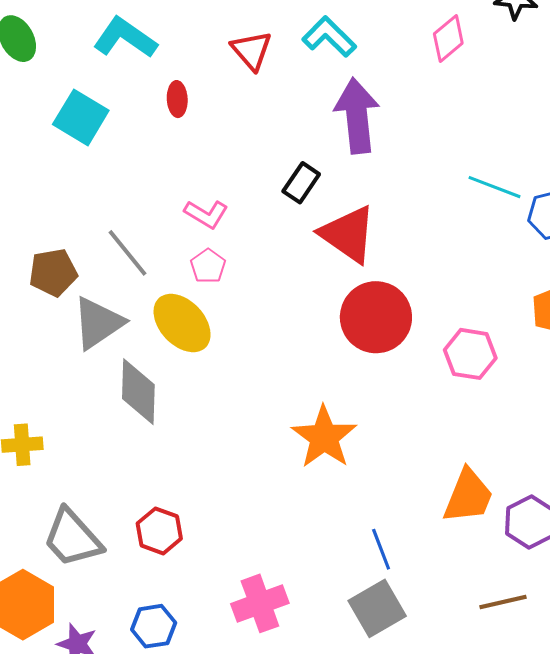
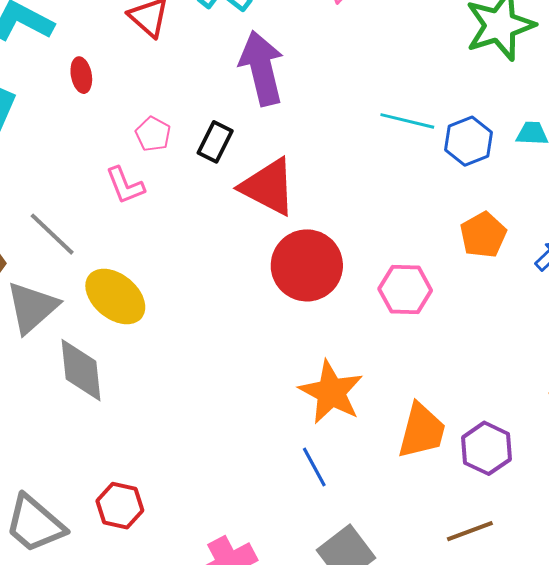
pink L-shape: (206, 214) -> (125, 185), turned 45
pink pentagon: (208, 266) -> (153, 134), moved
orange star: (324, 437) -> (331, 392), moved
blue line: (381, 549) -> (314, 467), moved

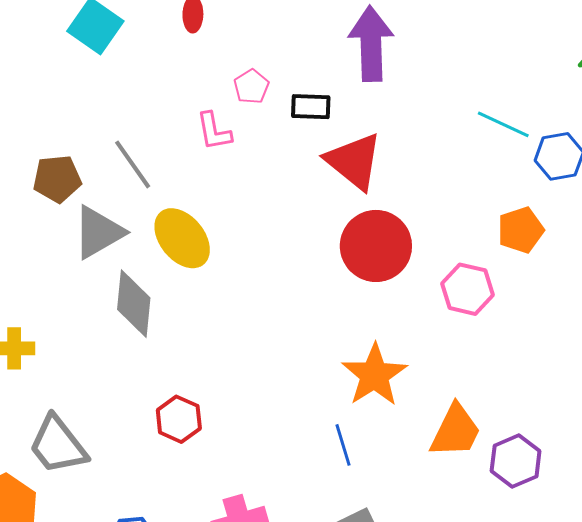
black rectangle: (215, 142) -> (311, 107), turned 54
orange pentagon: (483, 235) -> (521, 230), moved
red hexagon: (120, 506) -> (179, 419), moved

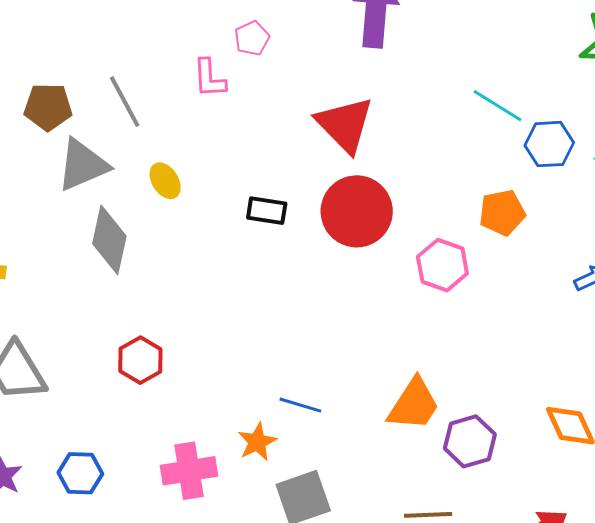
black rectangle: (311, 107) -> (267, 211), moved
yellow ellipse: (182, 238) -> (165, 181), size x0.6
orange star: (374, 375) -> (257, 442), moved, size x0.6
blue line: (343, 445) -> (300, 405), turned -63

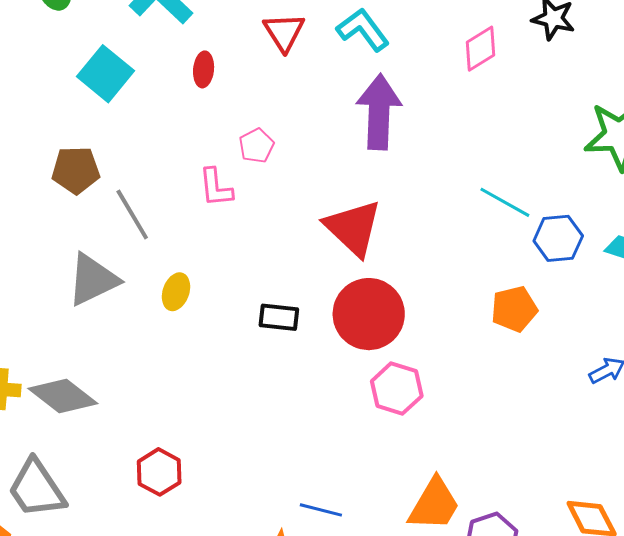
brown pentagon: (48, 107) -> (76, 170), moved
yellow ellipse: (165, 181) -> (176, 292), turned 54
gray diamond: (109, 240) -> (63, 396), moved, turned -62
pink hexagon: (442, 265) -> (397, 389), moved

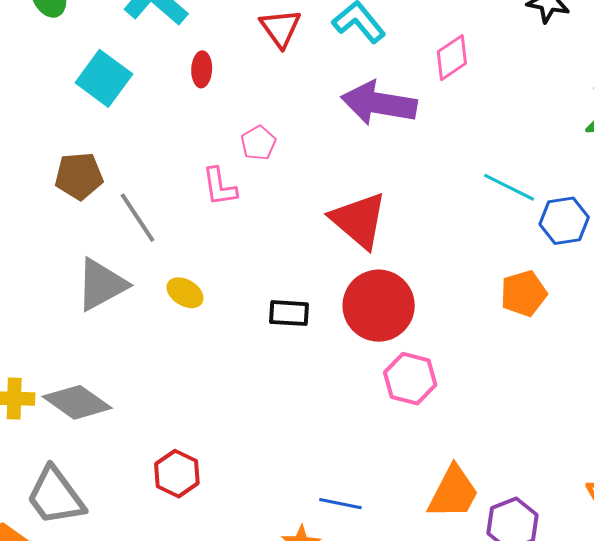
pink diamond: (481, 49) -> (452, 58), moved
purple arrow: (379, 112) -> (379, 103), turned -80
yellow ellipse: (176, 292) -> (185, 293), turned -75

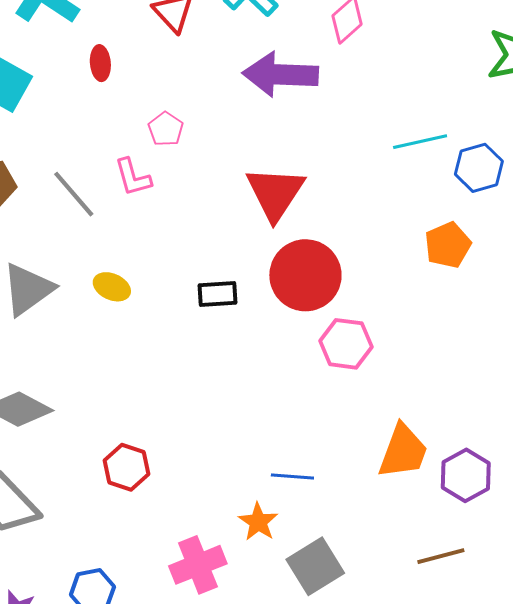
cyan line: (509, 187) -> (420, 142), turned -32
gray line: (137, 218) -> (74, 194), moved
red triangle: (359, 220) -> (275, 193), turned 30

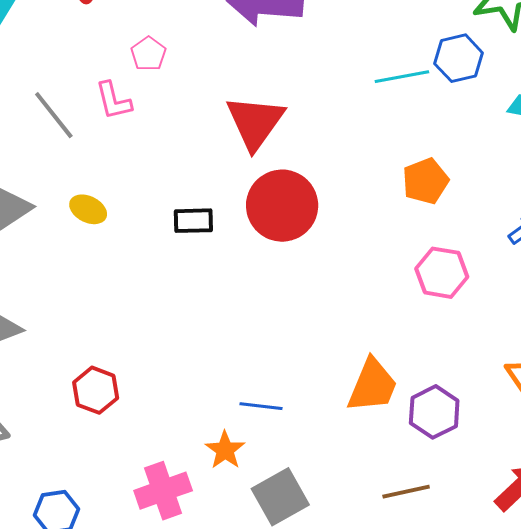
blue hexagon: (479, 168) -> (459, 58), moved
pink hexagon: (346, 344) -> (442, 273), moved

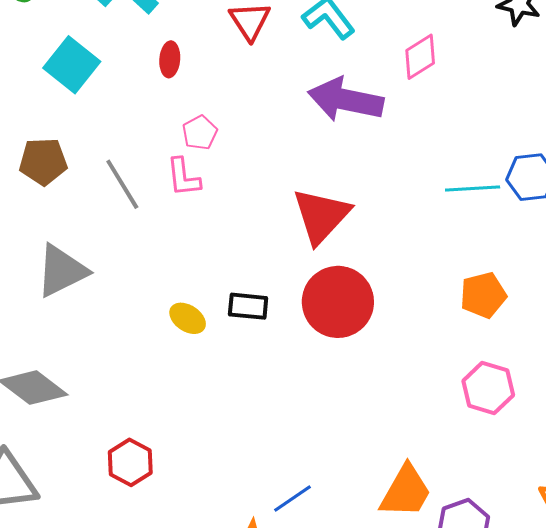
pink pentagon: (148, 54) -> (200, 133), moved
yellow ellipse: (88, 209) -> (188, 318), moved
blue line: (261, 406) -> (292, 498), turned -48

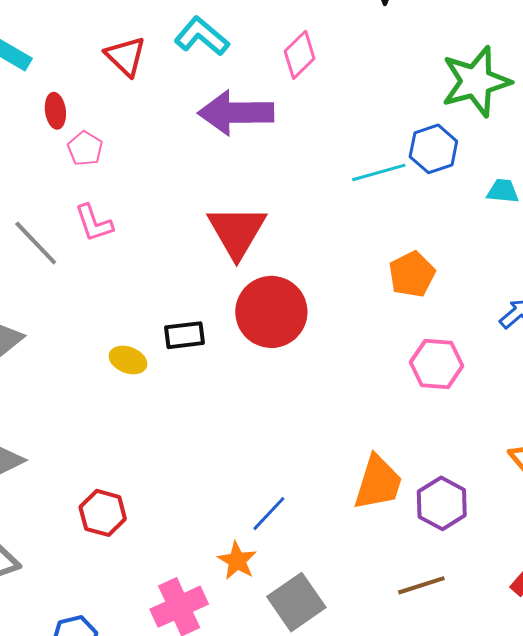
pink pentagon: (200, 133) -> (85, 149), moved

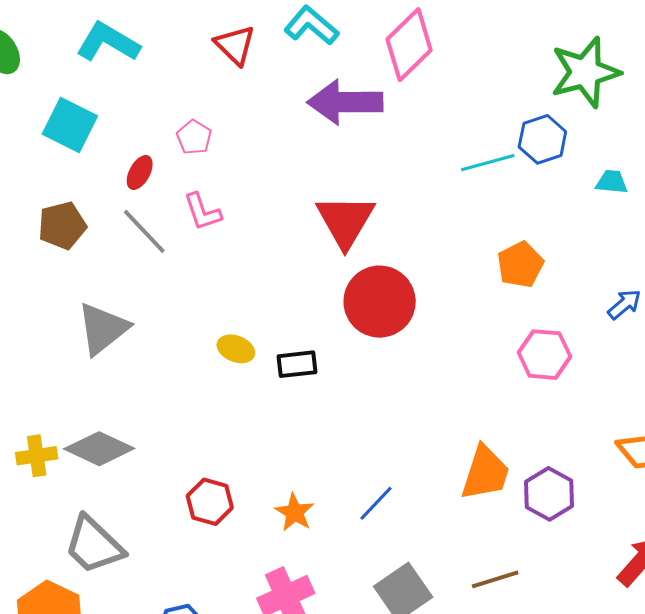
pink diamond: (300, 55) -> (409, 45), size x1.5
red ellipse: (55, 111) -> (140, 173), moved, turned 36
black rectangle: (184, 335) -> (297, 364), moved
orange star: (237, 561) -> (295, 512), moved
brown line: (421, 585) -> (495, 579), moved

